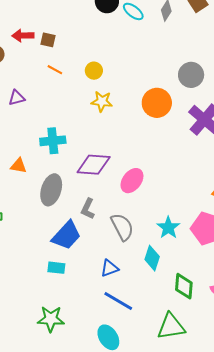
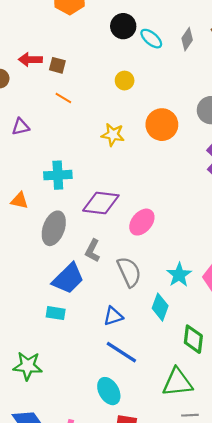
yellow circle: (94, 71) -> (125, 81), moved
orange circle: (157, 103) -> (162, 125), moved
green star: (51, 319) -> (28, 366), moved

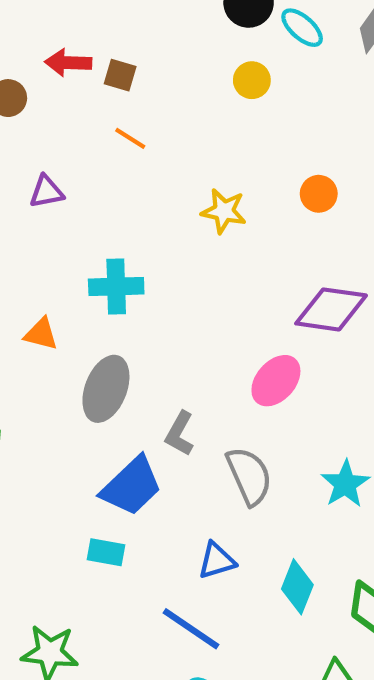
yellow circle: (125, 81) -> (252, 80), moved
orange circle: (162, 125) -> (319, 194), size x0.6
purple diamond: (101, 203) -> (331, 309), moved
cyan diamond: (160, 307) -> (297, 587), moved
blue line: (121, 352) -> (191, 629), moved

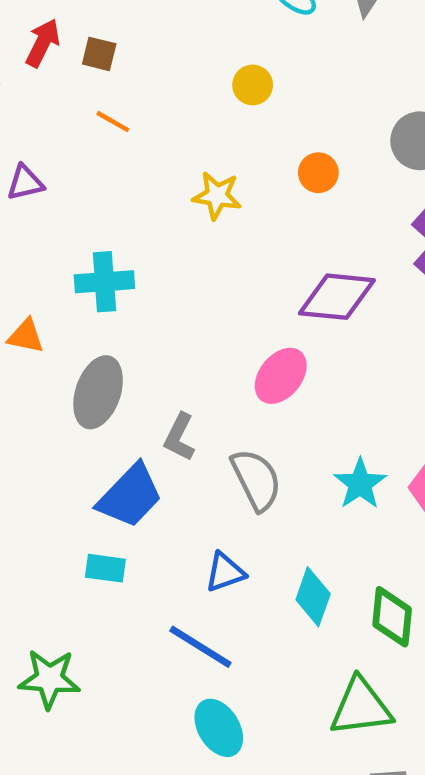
red arrow: (68, 63) -> (43, 43), turned 117
yellow circle: (252, 80) -> (253, 85), moved

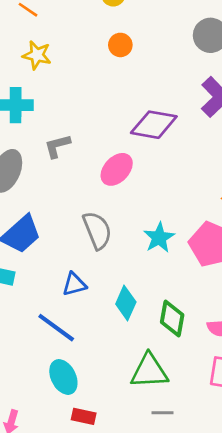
orange circle: (318, 173) -> (120, 45), moved
yellow star: (217, 196) -> (37, 55), moved
gray L-shape: (179, 437) -> (57, 146), moved, turned 44

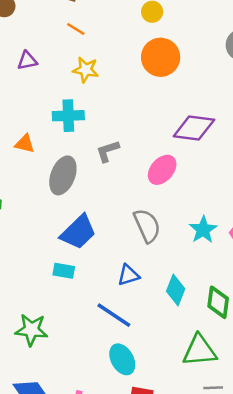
orange circle: (120, 45) -> (161, 57), size x1.8

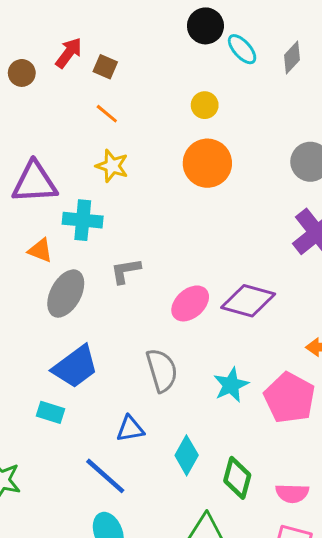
purple triangle: (27, 61) -> (35, 182), moved, size x1.8
purple diamond: (194, 128) -> (248, 301), moved
orange triangle: (25, 144) -> (40, 250), moved

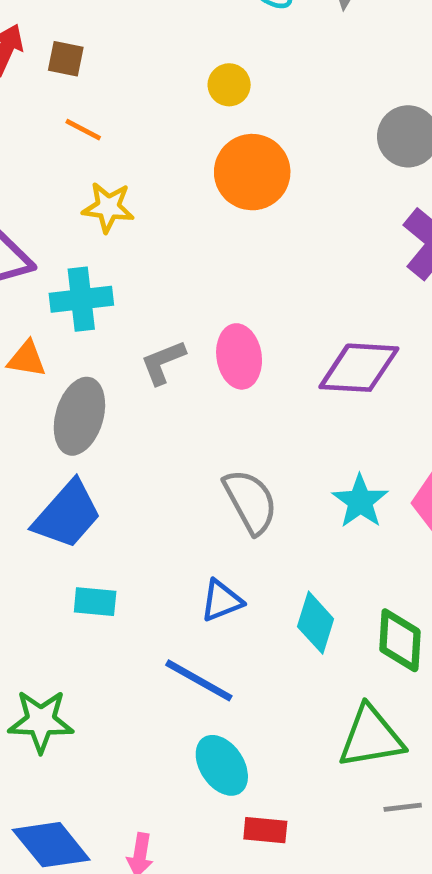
pink ellipse: (190, 303) -> (239, 356), moved, turned -45
blue trapezoid: (75, 367) -> (67, 515), moved

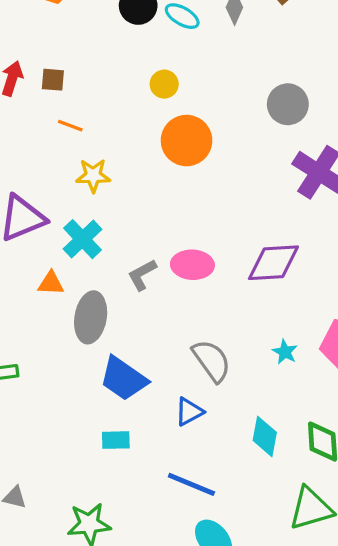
cyan cross: (81, 299) -> (83, 239), turned -30
pink ellipse: (239, 356) -> (192, 265), turned -72
cyan star: (360, 501) -> (285, 352), size x0.7
blue trapezoid: (67, 515) -> (123, 379), moved, turned 90
blue triangle: (221, 601) -> (189, 412), moved

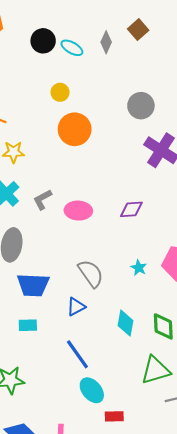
purple diamond: (273, 263) -> (131, 209), size x0.7
gray L-shape: (142, 275) -> (42, 199), moved
blue trapezoid: (123, 379) -> (33, 285), turned -32
blue line: (191, 484) -> (77, 354), turned 32

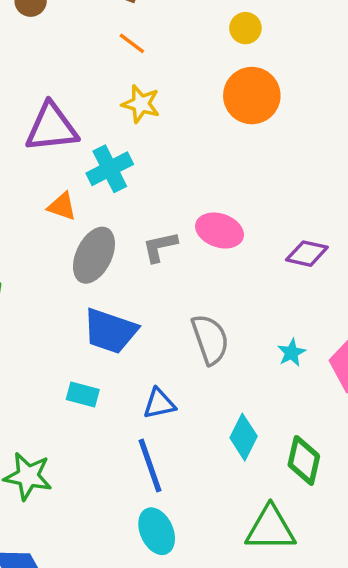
gray L-shape: (42, 199) -> (160, 247), moved
blue triangle: (76, 307) -> (159, 404), moved

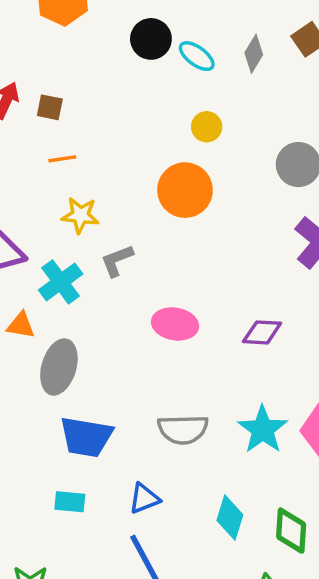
yellow circle: (245, 28) -> (207, 127), moved
orange line: (132, 43) -> (62, 159), turned -36
gray L-shape: (160, 247) -> (117, 261), moved
gray semicircle: (210, 339) -> (183, 429), turned 117
cyan star: (291, 353) -> (263, 430), size x1.8

